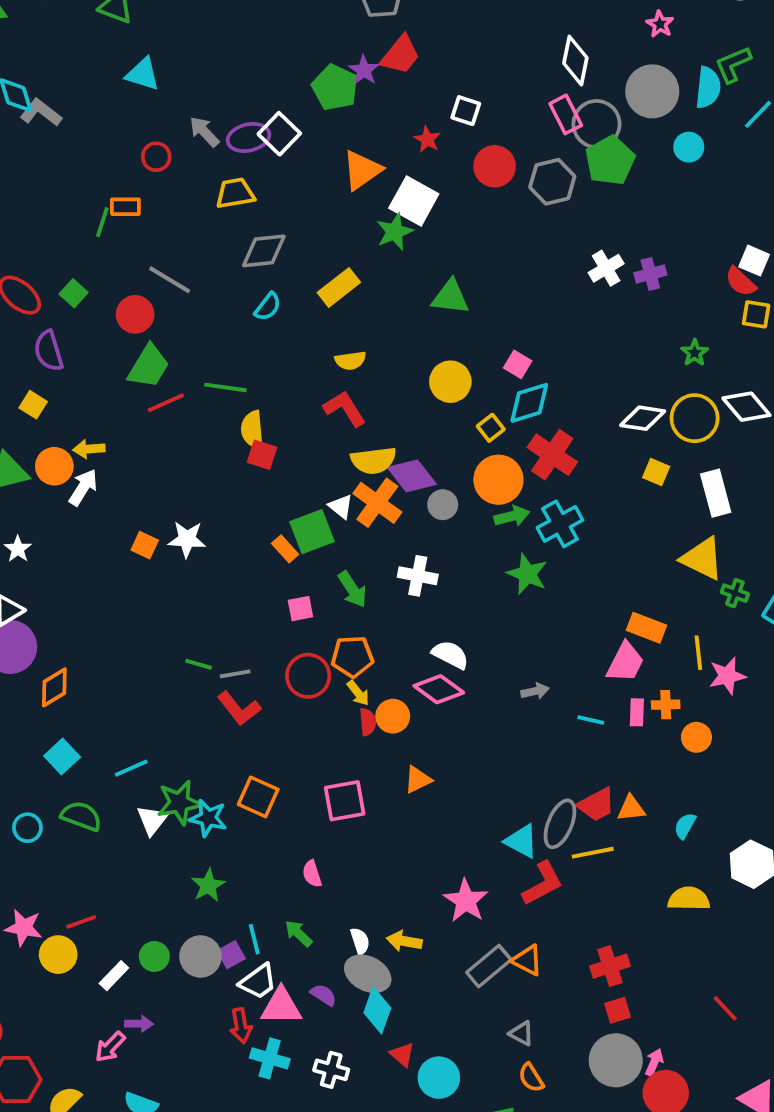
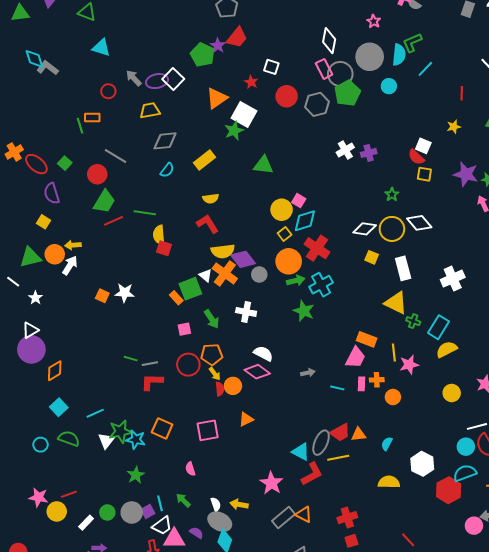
green line: (102, 222) -> (80, 126), turned -35
yellow circle: (450, 382) -> (282, 210), moved
red L-shape: (239, 708) -> (152, 382), turned 130

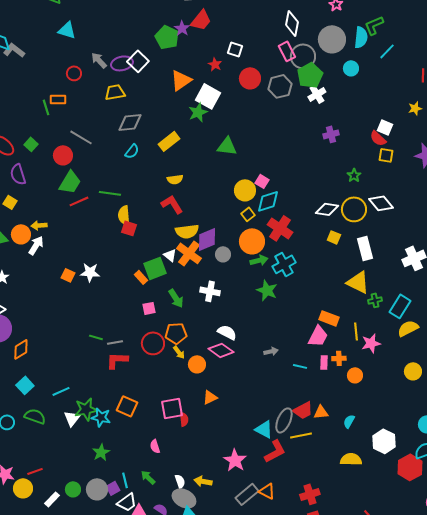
white cross: (345, 150) -> (317, 94), moved
purple diamond: (243, 259) -> (207, 239), turned -75
green cross: (413, 321) -> (375, 300), turned -32
red semicircle: (220, 389) -> (184, 419), moved

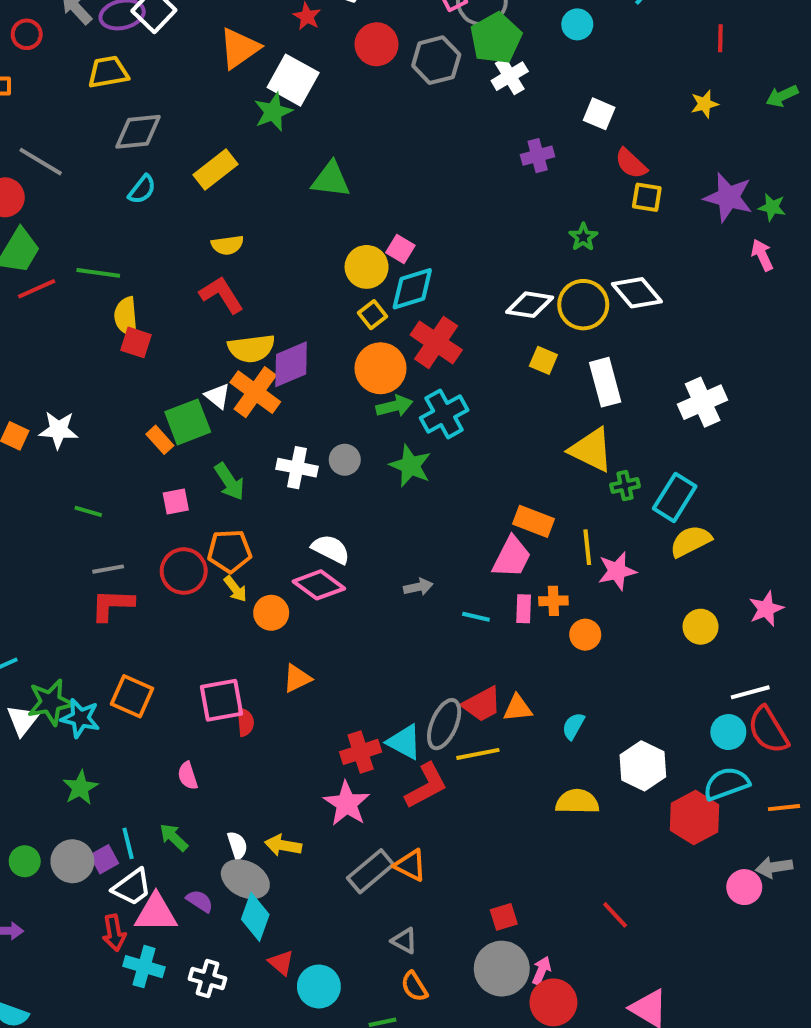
white square: (385, 127) -> (599, 114), moved
gray circle: (223, 254) -> (345, 460), moved
green line: (96, 337) -> (88, 511), moved
red cross: (310, 494) -> (361, 752), moved

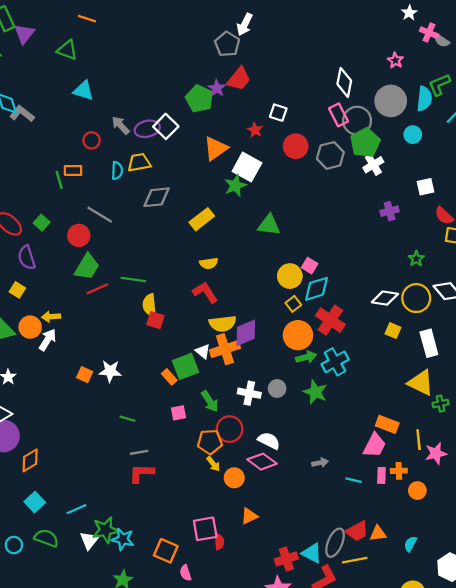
white square: (599, 114) -> (425, 187), turned -36
cyan semicircle: (142, 189) -> (117, 171), moved, turned -36
orange cross: (255, 392) -> (225, 349), turned 36
red circle: (184, 571) -> (230, 429), moved
orange square: (132, 696) -> (166, 551), moved

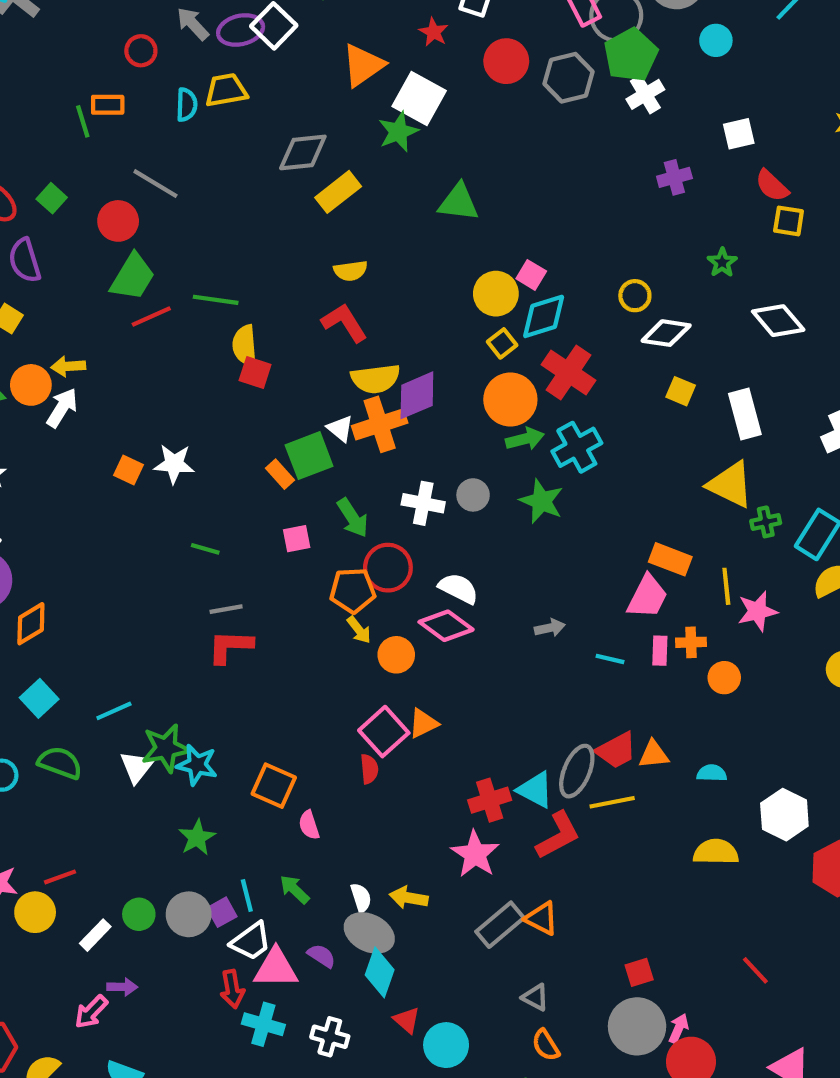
gray diamond: (156, 197) -> (303, 152), moved
yellow circle: (416, 298) -> (635, 296), moved, size x0.6
pink square: (205, 529) -> (384, 732), moved, turned -32
cyan semicircle: (410, 544) -> (712, 773), turned 63

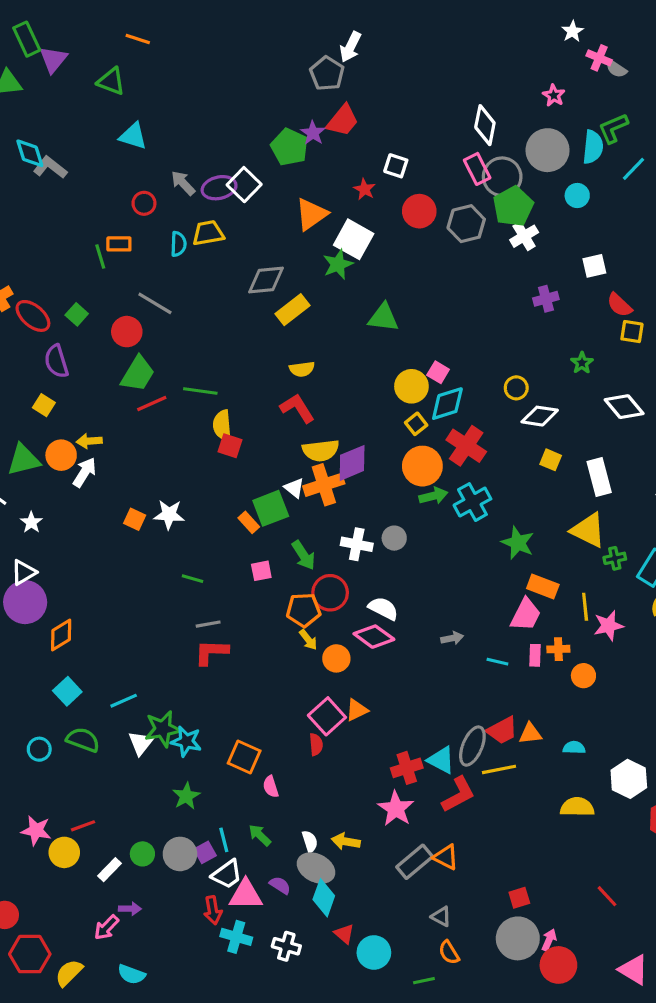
green star: (542, 501) -> (518, 543), moved

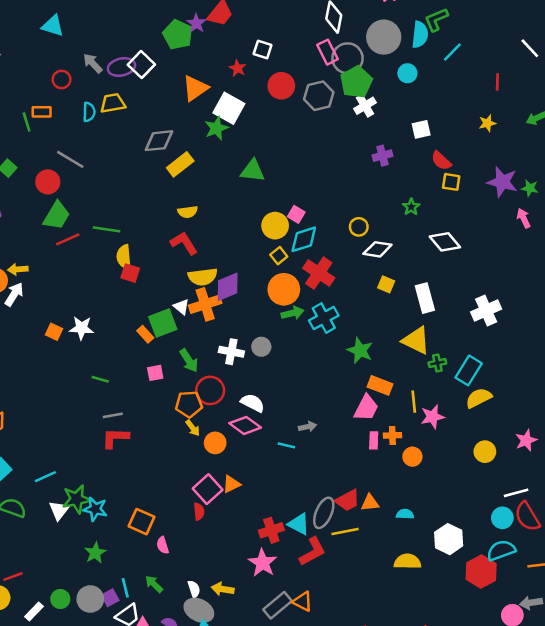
cyan line: (497, 662) -> (286, 445), moved

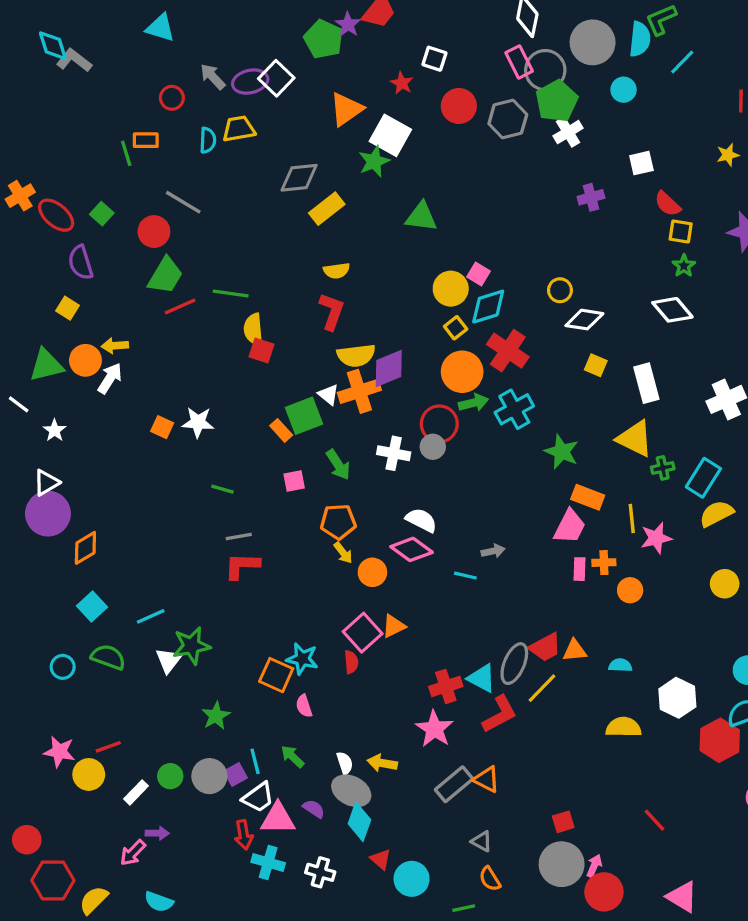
green star: (411, 207) -> (684, 266), moved
red L-shape: (184, 243) -> (332, 311), turned 52
red circle: (210, 390) -> (439, 424), moved
cyan star: (95, 509) -> (302, 659), moved
yellow line: (345, 532) -> (542, 688), turned -35

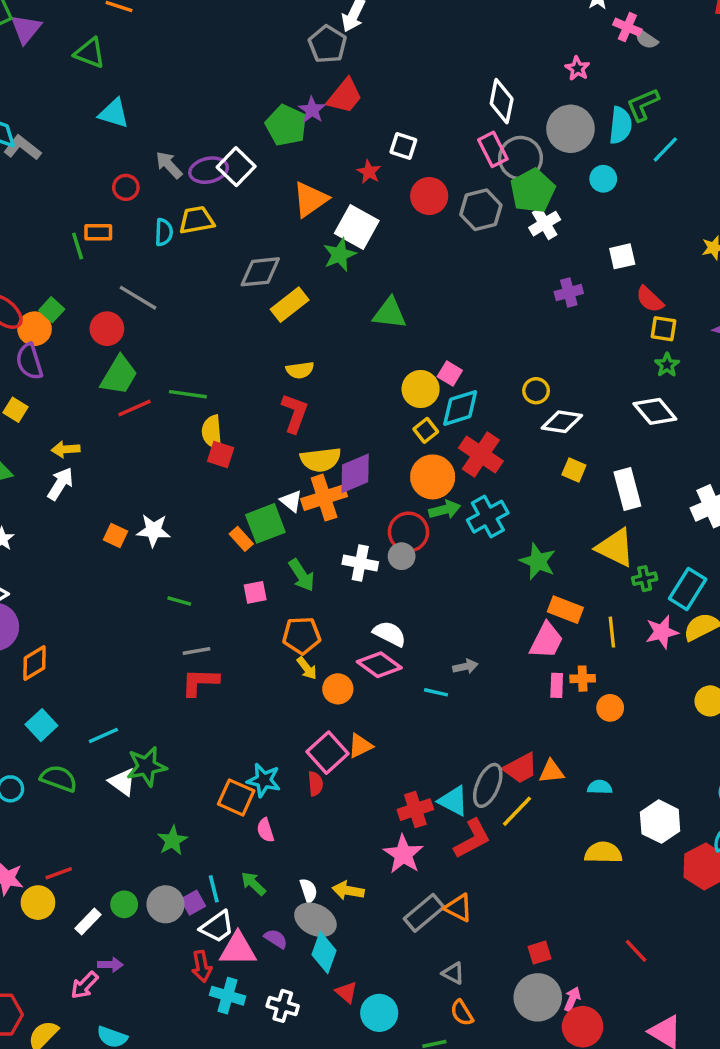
orange circle: (85, 360) -> (35, 329), moved
pink star: (656, 538) -> (662, 632), moved
white triangle: (169, 660) -> (122, 782), turned -32

